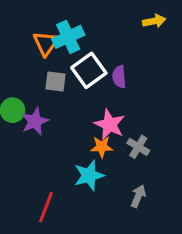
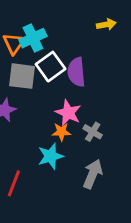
purple semicircle: (119, 77) -> (76, 72), size x1.5
gray square: (55, 82) -> (22, 76), size x1.5
gray arrow: (138, 196) -> (93, 174), size x1.5

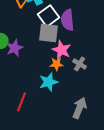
gray square: (22, 76) -> (49, 33), moved
gray arrow: (93, 174) -> (80, 108), moved

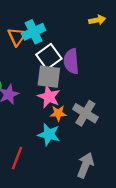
pink star: (62, 50) -> (49, 97), moved
gray cross: (80, 64) -> (85, 113), size x1.5
cyan star: (49, 82) -> (49, 134), turned 30

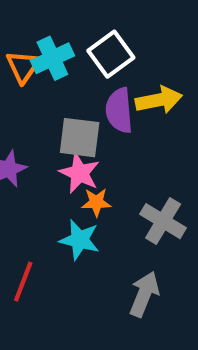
yellow arrow: (97, 20) -> (159, 100), moved, size x1.5
white square: (49, 57) -> (111, 54), moved
gray cross: (85, 113) -> (163, 221), moved

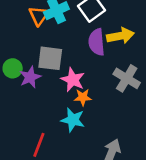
gray square: (80, 138) -> (50, 58), moved
gray cross: (163, 221) -> (127, 78), moved

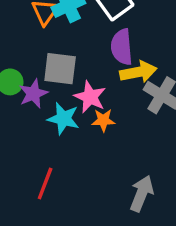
yellow arrow: (120, 36) -> (138, 72), moved
cyan star: (73, 120) -> (63, 119), moved

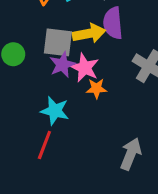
yellow arrow: (138, 72) -> (89, 33), moved
purple star: (33, 94) -> (62, 65), moved
cyan star: (63, 119) -> (55, 111), moved

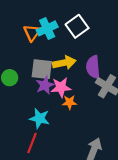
purple semicircle: (113, 23) -> (93, 67), moved
pink star: (85, 68) -> (61, 87), turned -30

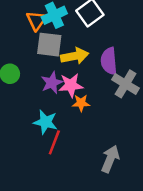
gray square: (42, 69) -> (49, 45), moved
red line: (32, 143) -> (54, 142), moved

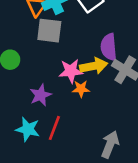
yellow arrow: (75, 56) -> (94, 66), moved
purple star: (52, 83) -> (40, 95), moved
cyan star: (45, 122) -> (28, 129), moved

